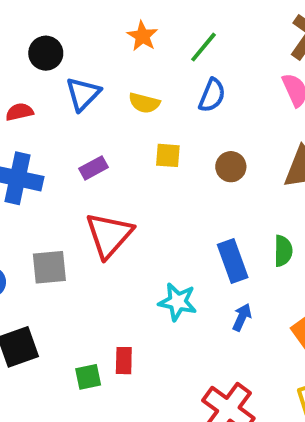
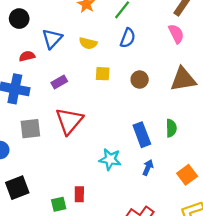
black circle: (46, 53) -> (19, 19), moved
red semicircle: (19, 112) -> (27, 56), moved
gray square: (49, 267) -> (30, 129), moved

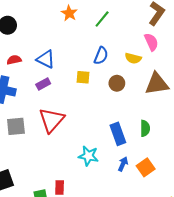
blue semicircle: (128, 38) -> (101, 56), moved
blue triangle: (52, 39) -> (46, 59), moved, turned -48
yellow semicircle: (88, 43) -> (133, 58), moved
orange square: (187, 175) -> (146, 167), moved

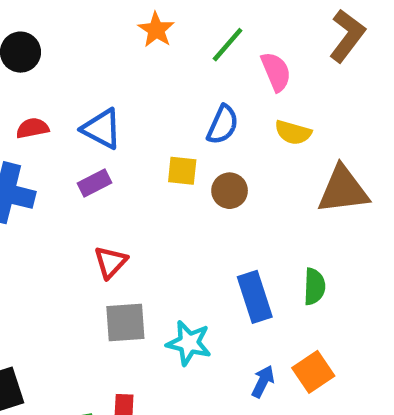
pink semicircle: (151, 42) -> (276, 72), moved
brown circle: (117, 83) -> (230, 191), moved
red triangle: (52, 120) -> (111, 262), size x0.6
gray square: (16, 126) -> (125, 323), moved
blue arrow: (123, 164) -> (263, 382), moved

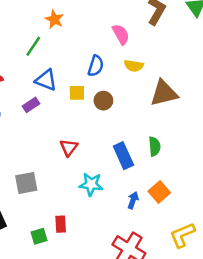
green line: (228, 45) -> (33, 46), moved
blue triangle: (102, 129) -> (46, 80), moved
red triangle: (111, 262) -> (69, 147), moved
gray square: (125, 323) -> (26, 183), moved

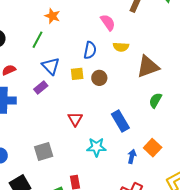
blue triangle: (46, 80) -> (51, 66), turned 30
green semicircle: (155, 146) -> (155, 100), moved, turned -140

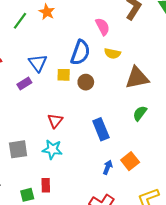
green line: (38, 40) -> (20, 21), moved
blue semicircle: (90, 50) -> (80, 53), size x1.4
cyan star: (96, 147) -> (52, 149), moved

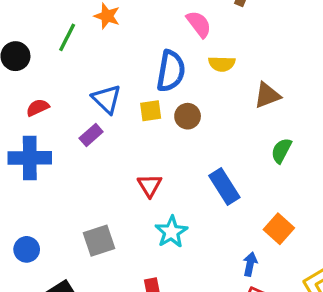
brown triangle: (137, 78) -> (267, 95), size x0.7
cyan star: (52, 149) -> (171, 232), moved, turned -30
blue arrow: (108, 167) -> (250, 264), moved

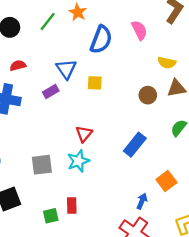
yellow semicircle: (222, 64) -> (167, 63), moved
blue semicircle: (171, 71) -> (101, 40), moved
brown circle: (188, 116) -> (148, 95), moved
blue rectangle: (224, 186) -> (135, 145), turned 60
cyan star: (171, 232) -> (78, 161), moved

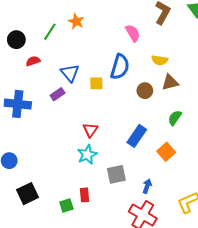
blue semicircle: (101, 40) -> (120, 67), moved
red semicircle: (18, 65) -> (33, 61), moved
gray square: (42, 165) -> (116, 174), moved
orange square: (166, 181) -> (166, 152), moved

